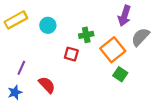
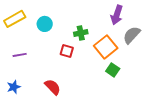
purple line: (21, 68) -> (20, 55), moved, turned 56
red semicircle: (47, 85) -> (53, 87), moved

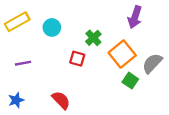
green cross: (81, 33) -> (93, 38), turned -32
gray semicircle: (132, 35) -> (152, 63), moved

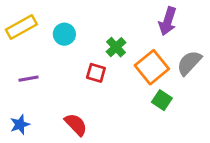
gray semicircle: (152, 63) -> (189, 63), moved

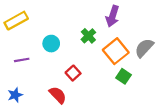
purple arrow: (168, 21) -> (112, 16), moved
cyan circle: (64, 34) -> (51, 44), moved
red square: (96, 73) -> (73, 73), moved, turned 32

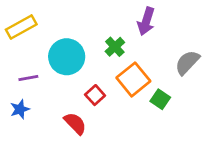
cyan circle: (51, 44) -> (67, 57), size x1.6
orange square: (116, 51) -> (133, 79), moved
blue star: (15, 95) -> (20, 109), moved

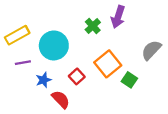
yellow rectangle: (21, 27) -> (17, 35), moved
green cross: (115, 47) -> (93, 26), moved
blue star: (20, 109) -> (44, 80), moved

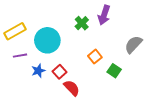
orange square: (108, 64) -> (95, 57), size x0.6
red square: (77, 76) -> (60, 72), moved
red semicircle: (61, 99) -> (72, 88), moved

